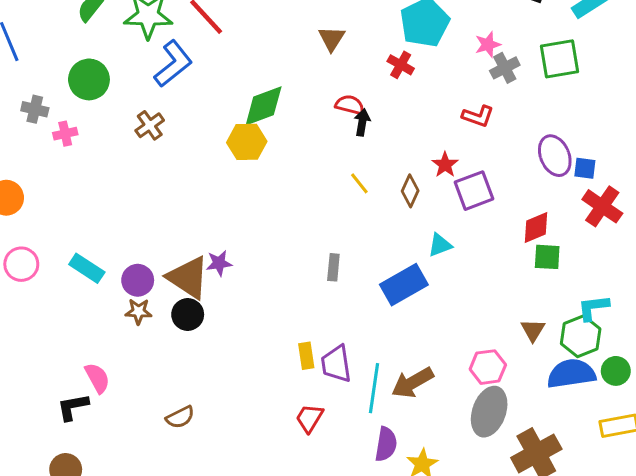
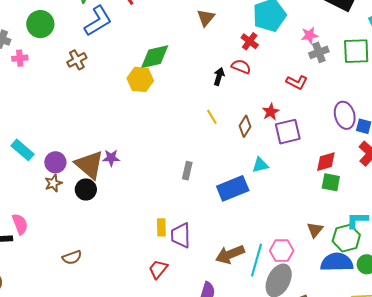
red semicircle: (350, 105) -> (241, 67), moved
brown star: (139, 311) -> (53, 183), turned -30
cyan line: (374, 388) -> (257, 260), moved

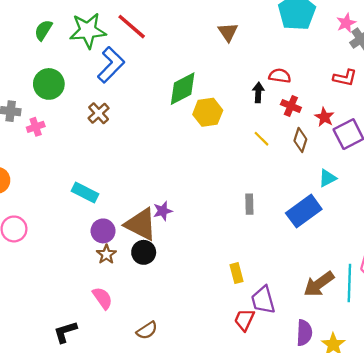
red cross: (250, 41) -> (291, 106), moved
yellow hexagon: (140, 79) -> (208, 112), moved
cyan rectangle: (23, 150) -> (85, 193), moved
pink semicircle: (20, 224) -> (102, 298), moved
purple trapezoid: (181, 235) -> (263, 300), moved

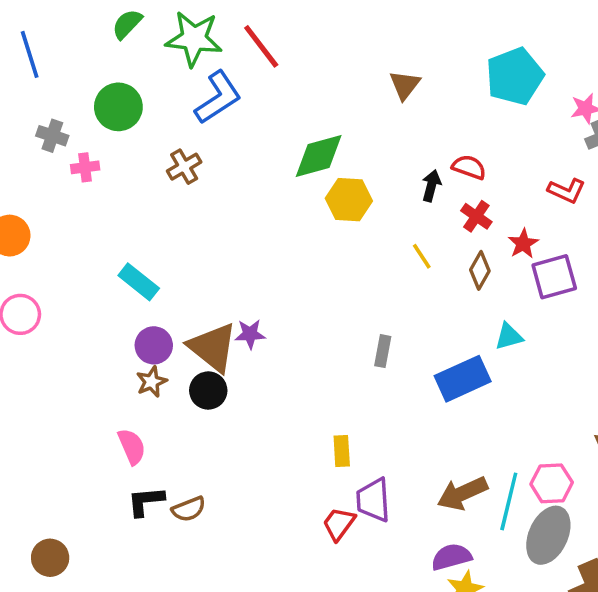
black L-shape: (65, 332) -> (146, 501), moved
purple semicircle: (304, 333) -> (451, 557), moved, turned -120

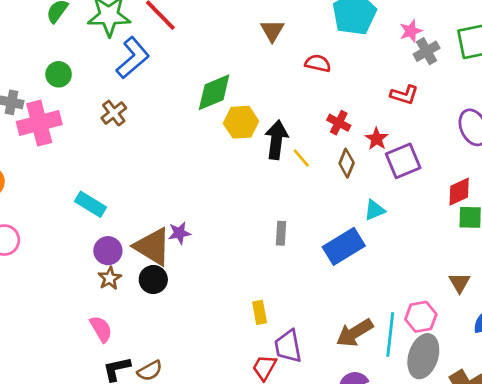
green circle: (118, 107) -> (59, 74), size x0.7
pink cross: (85, 167) -> (39, 123), size x2.0
red semicircle: (469, 167) -> (318, 63), moved
black arrow: (431, 186) -> (276, 140), moved, size x1.6

